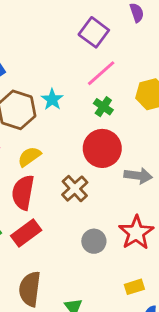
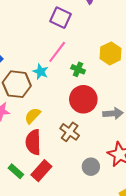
pink line: (101, 73) -> (57, 52), moved

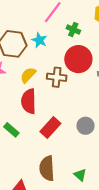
cyan star: (41, 72) -> (39, 40), moved
brown cross: (70, 132) -> (57, 77), moved, turned -30
red rectangle: (41, 171) -> (50, 128), moved

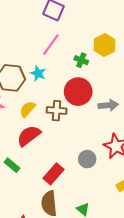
green cross: (73, 30) -> (81, 60), moved
red semicircle: (29, 101) -> (29, 136), turned 55
red rectangle: (50, 128) -> (54, 174), moved

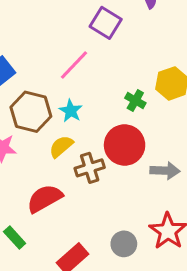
pink line: (51, 45) -> (74, 65), moved
yellow semicircle: (27, 109) -> (61, 146), moved
brown cross: (57, 111) -> (90, 168), turned -30

